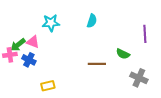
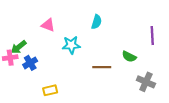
cyan star: (51, 23) -> (71, 45), moved
pink triangle: (33, 42) -> (48, 25), moved
blue cross: (29, 60) -> (30, 63), turned 32

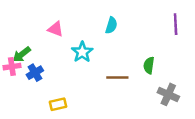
purple line: (152, 36) -> (176, 24), moved
cyan star: (71, 45) -> (82, 52), turned -30
green semicircle: (129, 57) -> (149, 65), turned 72

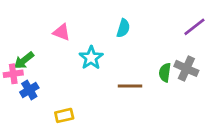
purple line: (176, 24) -> (194, 27), turned 55
blue cross: (35, 73) -> (29, 90), moved
gray cross: (168, 94) -> (186, 68), moved

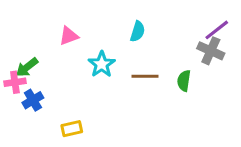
pink triangle: (62, 32) -> (69, 36), turned -42
gray cross: (186, 68) -> (211, 51), moved
brown line: (130, 86) -> (145, 76), moved

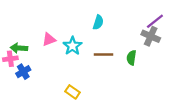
pink triangle: (69, 36) -> (49, 39), moved
green arrow: (27, 67) -> (19, 48), turned 42
yellow rectangle: (72, 129) -> (72, 92), moved, turned 48

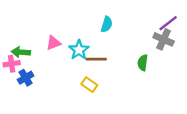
brown line: (104, 54) -> (96, 59), moved
yellow rectangle: (72, 92) -> (89, 85), moved

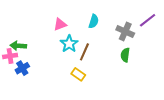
gray cross: (164, 39) -> (125, 31), moved
pink triangle: (53, 43) -> (60, 24), moved
brown line: (96, 59) -> (84, 52), turned -66

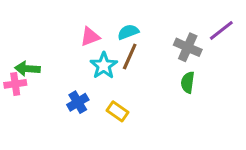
cyan semicircle: (94, 21) -> (128, 32), moved, turned -128
brown line: (84, 52) -> (130, 56), moved
blue cross: (22, 68) -> (78, 102), moved

